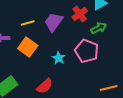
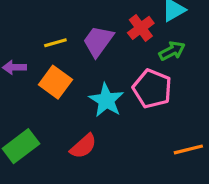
cyan star: (59, 58) -> (106, 100), size x1.5

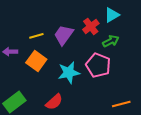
cyan star: (106, 100) -> (69, 73), turned 30

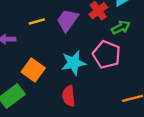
orange square: (36, 61) -> (33, 70), moved
red semicircle: (54, 102) -> (69, 96), moved, turned 126

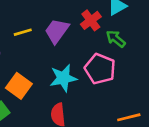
green arrow: (121, 27) -> (116, 39), turned -114

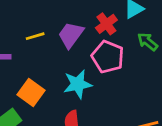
green arrow: (116, 39) -> (148, 42), moved
pink pentagon: (100, 69) -> (108, 57), moved

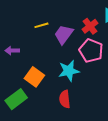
yellow line: (35, 36) -> (41, 25), moved

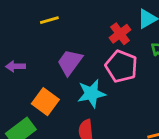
yellow line: (41, 25) -> (49, 20), moved
purple trapezoid: (64, 34) -> (70, 62), moved

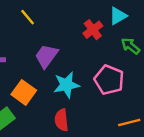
yellow line: (49, 20) -> (28, 17), turned 66
pink pentagon: (121, 66) -> (109, 80), moved

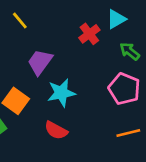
pink pentagon: (109, 80) -> (124, 89), moved
red semicircle: (61, 120) -> (56, 130), turned -55

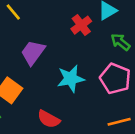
cyan star: (61, 93) -> (71, 79), moved

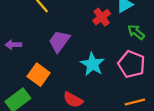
cyan star: (71, 79) -> (92, 64), turned -30

